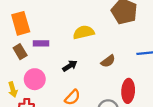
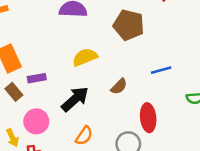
black arrow: (70, 66) -> (75, 99), size x1.6

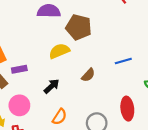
brown pentagon: (129, 25) -> (79, 27), moved
black arrow: (75, 99) -> (52, 86), size x0.7
red ellipse: (148, 118) -> (127, 109), moved

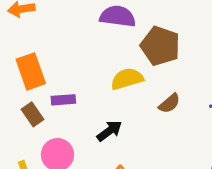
brown semicircle: (88, 75) -> (169, 103), moved

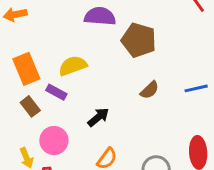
yellow semicircle: (127, 79) -> (73, 66), moved
purple rectangle: (63, 100) -> (56, 92), turned 36

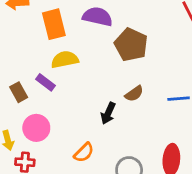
orange rectangle: (26, 69) -> (54, 24), moved
black arrow: (98, 117) -> (108, 113), moved, turned 145

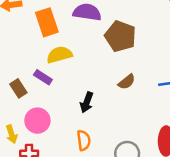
black arrow: (108, 113) -> (87, 102), moved
orange semicircle: (84, 153) -> (84, 140), turned -48

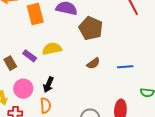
yellow semicircle: (59, 55) -> (52, 49), moved
black arrow: (87, 102) -> (48, 85), moved
orange semicircle: (84, 140) -> (46, 105), moved

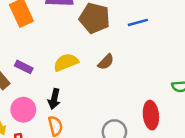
yellow semicircle: (52, 49) -> (66, 62), moved
blue line: (125, 67) -> (138, 22), moved

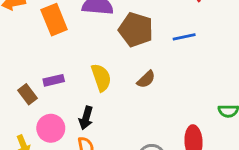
yellow semicircle: (66, 62) -> (101, 78), turned 90
purple rectangle: (24, 67) -> (54, 80), turned -42

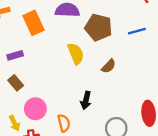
yellow semicircle: (101, 78) -> (76, 54), moved
purple rectangle: (54, 80) -> (15, 55), moved
black arrow: (86, 118) -> (86, 100), moved

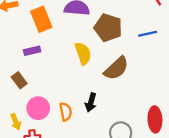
purple rectangle: (15, 55) -> (32, 51), moved
brown semicircle: (109, 66) -> (116, 68), size x1.6
orange semicircle: (64, 123) -> (66, 112), moved

